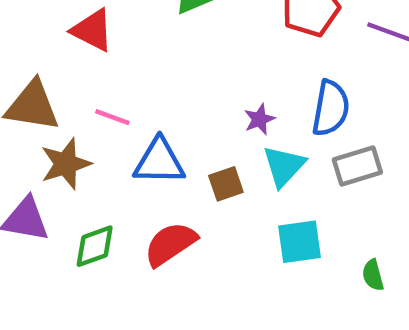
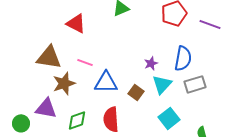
brown square: (226, 184) -> (136, 92), turned -35
cyan square: (299, 242) -> (169, 118), turned -30
red semicircle: (170, 244) -> (111, 119), turned -60

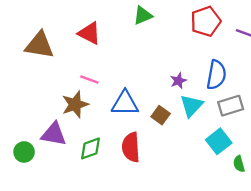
brown triangle: (49, 57) -> (39, 45), moved
pink line: (85, 62) -> (89, 80), moved
cyan square: (169, 118) -> (219, 141), moved

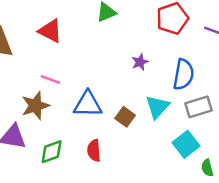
purple star: (178, 81) -> (140, 62), moved
red semicircle: (131, 147) -> (94, 150), size x0.7

